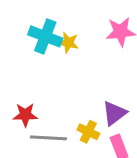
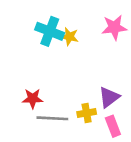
yellow cross: (88, 132) -> (87, 113), turned -36

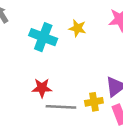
cyan cross: (50, 31) -> (43, 37), moved

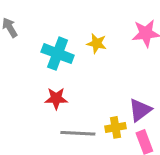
red star: (42, 88) -> (56, 98), moved

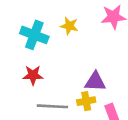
purple triangle: (140, 110) -> (95, 82), moved, turned 40

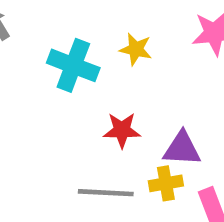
red star: (33, 75) -> (122, 130), moved

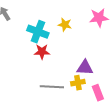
red star: (122, 130) -> (42, 52), moved

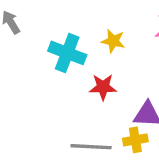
red star: (42, 52) -> (103, 87), moved

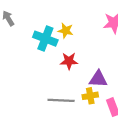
yellow star: (113, 41) -> (66, 31), moved

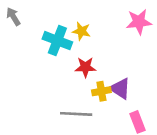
purple triangle: (98, 79) -> (120, 89), turned 30
yellow cross: (90, 96) -> (101, 91), moved

